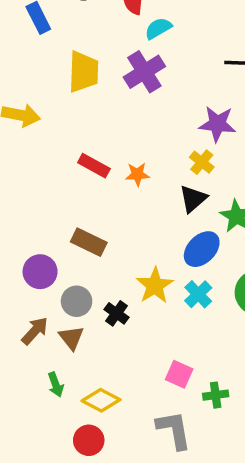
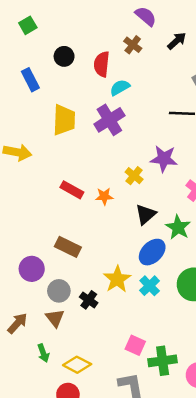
yellow cross: (202, 162) -> (134, 176), moved
brown arrow: (35, 331) -> (17, 323), moved
green cross: (216, 395) -> (163, 361), size x1.5

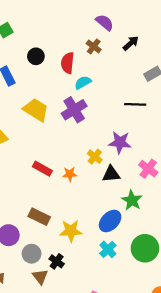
yellow trapezoid: (64, 120) -> (36, 110), turned -60
black triangle: (146, 214) -> (111, 174), moved, turned 36
yellow star: (117, 279) -> (71, 231), moved, turned 30
brown triangle: (55, 318) -> (40, 277), moved

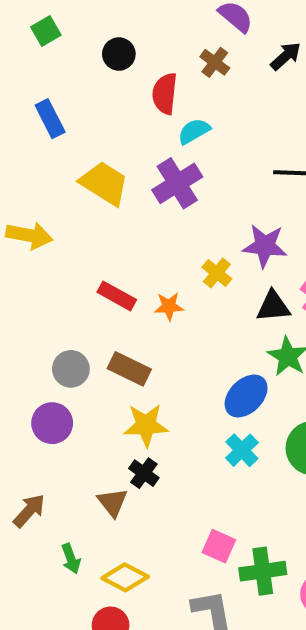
black circle: (36, 56) -> (119, 54), moved
black triangle: (111, 174) -> (273, 306), moved
brown rectangle: (39, 217) -> (129, 369), moved
yellow star: (71, 231) -> (146, 425), moved
gray circle: (32, 254) -> (71, 369), moved

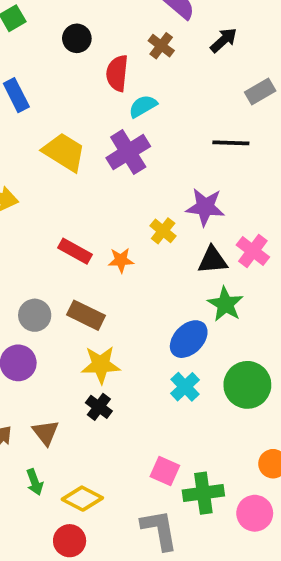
brown triangle: (113, 502) -> (46, 433), moved

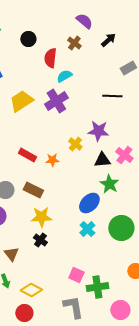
yellow trapezoid: (64, 152) -> (21, 101), turned -65
pink circle: (255, 513) -> (120, 310), moved

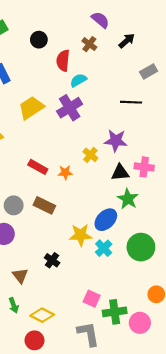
pink cross: (124, 155) -> (144, 167), turned -30
yellow star: (41, 217) -> (81, 235), moved
pink circle: (120, 310) -> (140, 323), moved

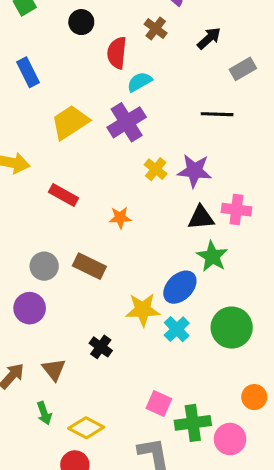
black arrow: (127, 41) -> (209, 38), moved
yellow cross: (90, 155) -> (156, 169), moved
red rectangle: (38, 167) -> (64, 195), moved

